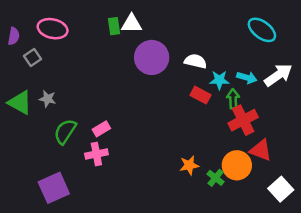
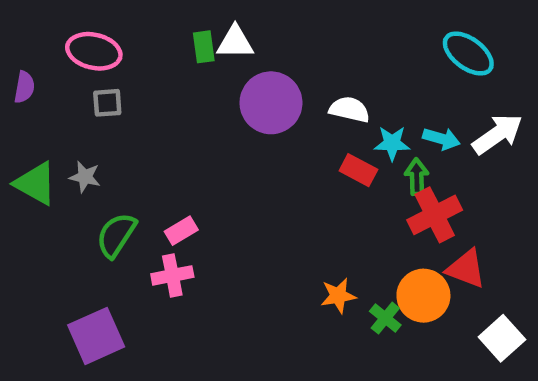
purple semicircle: (14, 36) -> (24, 87), moved
gray square: (33, 57) -> (107, 103), moved, turned 30

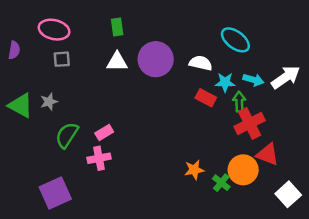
white triangle: (235, 42) -> (117, 62), moved
cyan ellipse: (468, 53) -> (235, 40), moved
gray star: (85, 177) -> (49, 102), turned -30

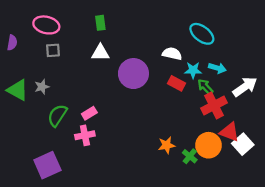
purple circle: (156, 59) -> (133, 74), moved
white arrow: (286, 77) -> (245, 87), moved
green arrow: (239, 102) -> (205, 87), turned -42
white square: (288, 194) -> (243, 144), moved

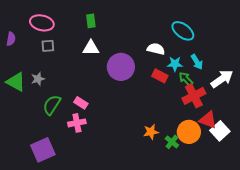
cyan arrow: (217, 68) -> (197, 62), turned 42
pink rectangle: (89, 113) -> (81, 103), turned 64

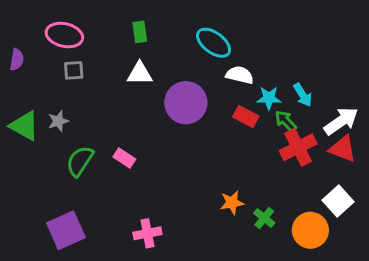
cyan ellipse: (183, 31) -> (214, 43), moved
red triangle: (208, 120) -> (343, 149), moved
pink cross: (77, 123) -> (147, 233), moved
orange circle: (189, 132) -> (310, 230), moved

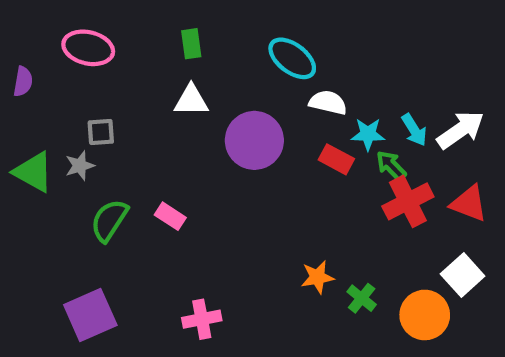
gray square: (74, 70) -> (101, 132), moved
white arrow: (341, 121) -> (460, 130), moved

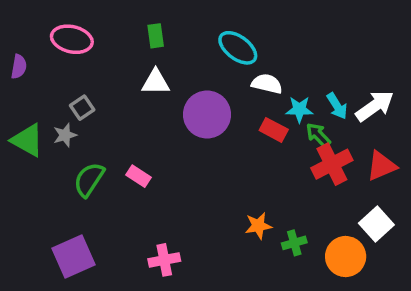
gray square: (101, 132) -> (82, 108), turned -30
red triangle: (469, 204) -> (382, 166), turned -44
green cross: (362, 298) -> (294, 243), turned 35

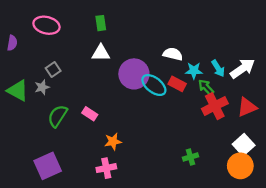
cyan ellipse: (238, 48) -> (154, 85), moved
orange star: (258, 226) -> (113, 141), moved
orange circle: (346, 257) -> (240, 166), moved

